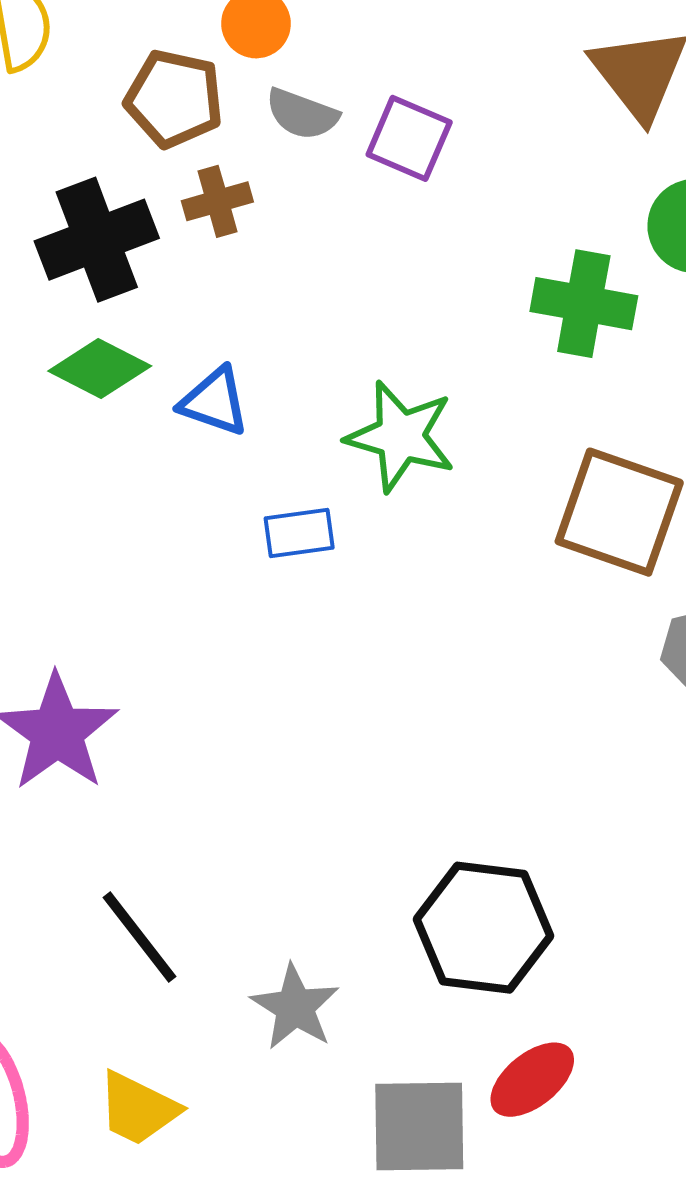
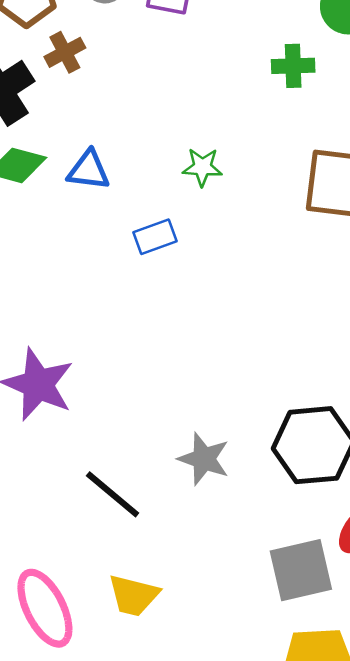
green cross: (584, 304) -> (293, 66), size x0.7
green star: (401, 436) -> (202, 167), size x0.6
gray star: (295, 1007) -> (204, 459), moved

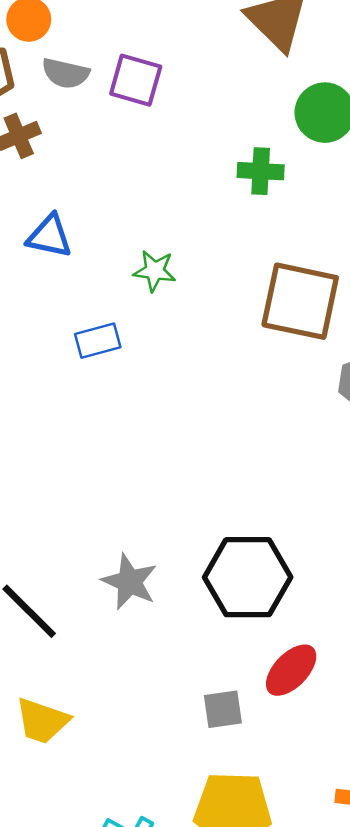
blue triangle: (89, 170) -> (50, 236), moved
gray square: (301, 570) -> (223, 709), size x0.6

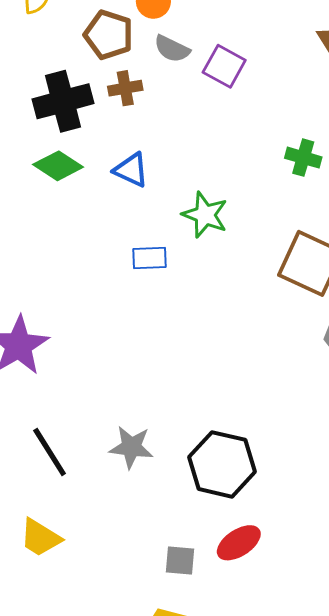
green star: (155, 271) -> (205, 215), size x1.4
gray star: (130, 582) -> (131, 447), turned -30

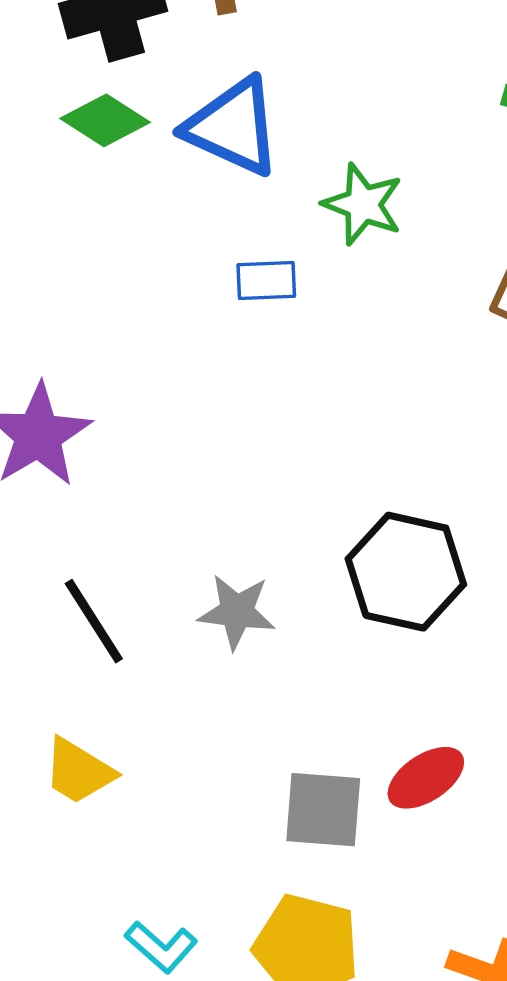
blue triangle: (131, 170) -> (233, 127), size x1.6
black hexagon: (222, 464) -> (406, 572), moved
gray square: (180, 561) -> (323, 810), size x1.5

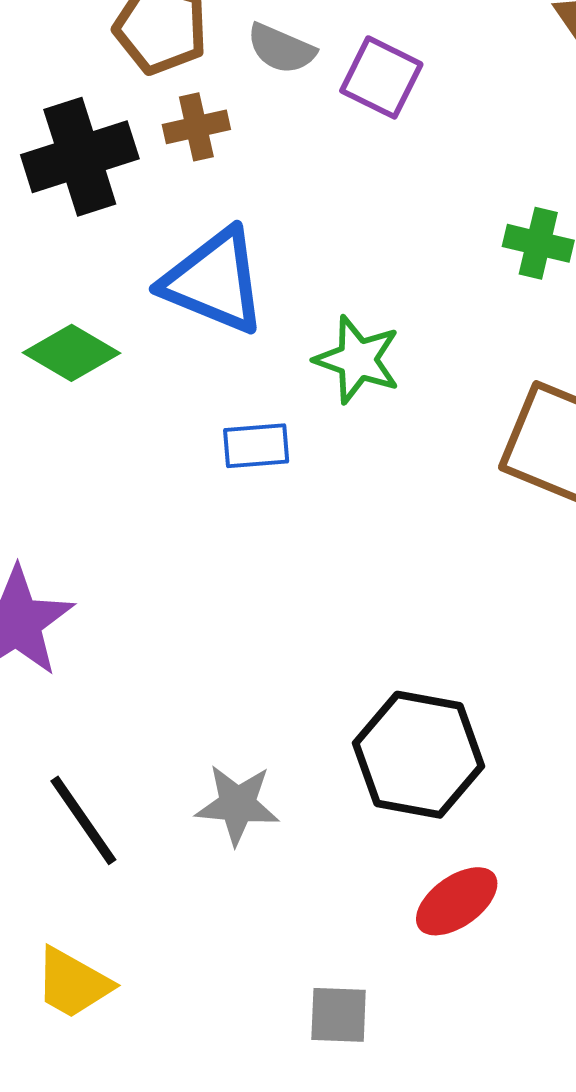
green diamond: (105, 120) -> (71, 353), moved
red ellipse: (426, 778) -> (457, 901), moved
gray square: (323, 810) -> (339, 1015), size x0.7

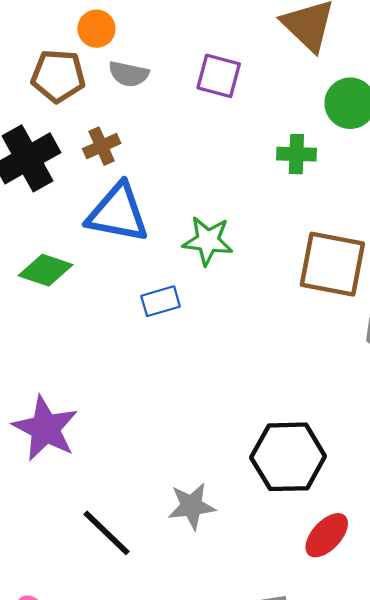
purple square: (381, 77) -> (219, 76), moved
brown cross: (196, 127) -> (102, 146), moved

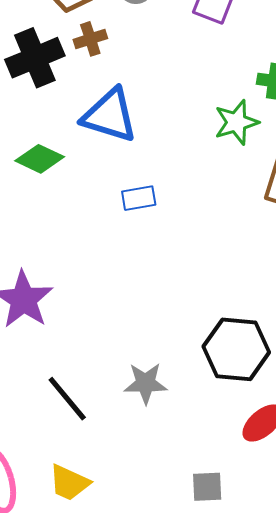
brown cross: (102, 146) -> (90, 39), moved
green star: (208, 241) -> (236, 122), moved, turned -30

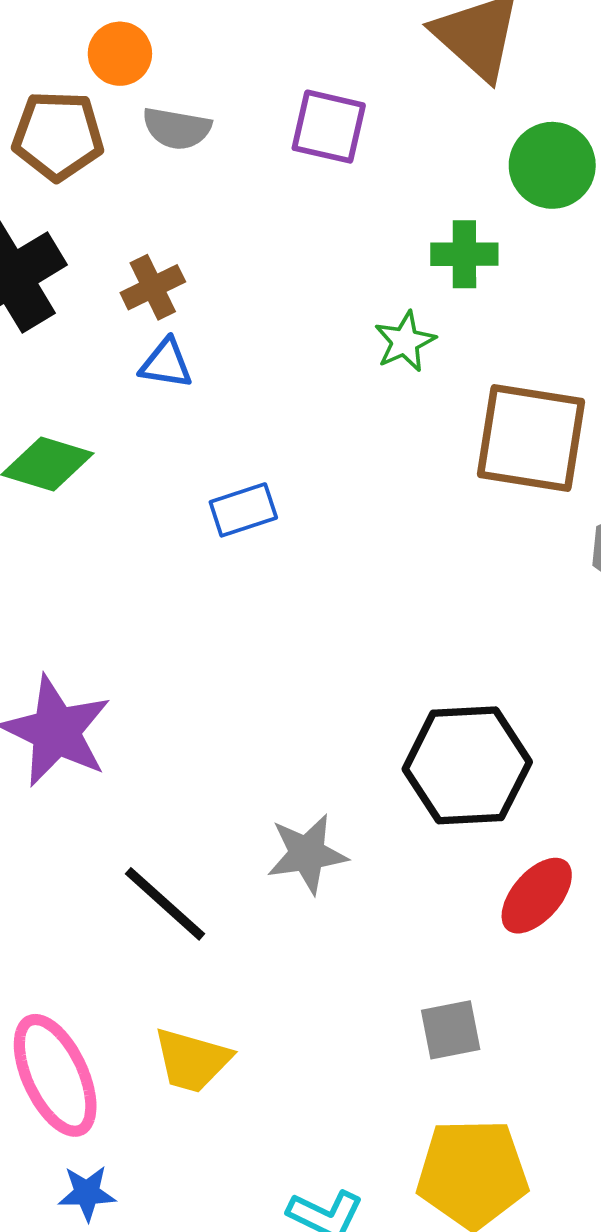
brown cross: (90, 39) -> (153, 287), moved
blue triangle: (110, 115) -> (166, 364), size x0.5
green star: (236, 122) -> (405, 341), size x0.7

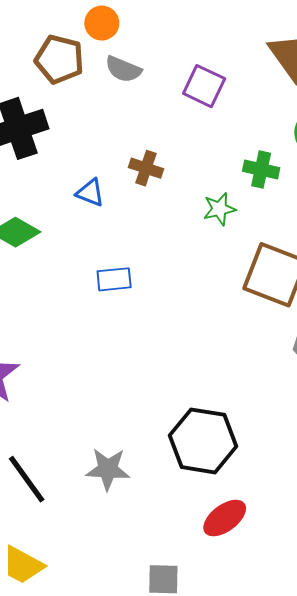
brown cross: (153, 287) -> (146, 168), moved, turned 32

